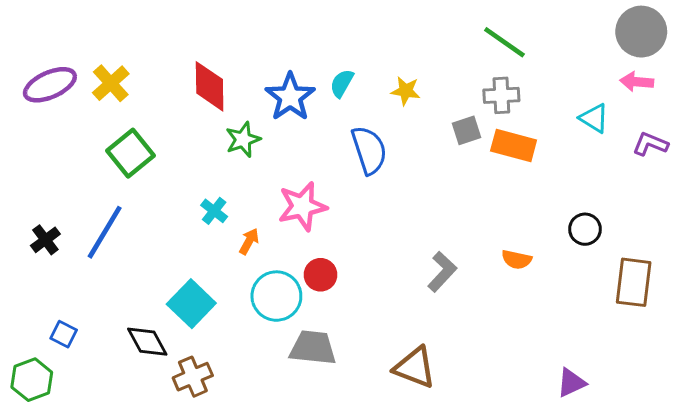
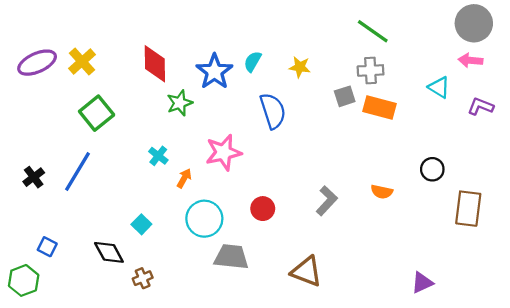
red circle: (321, 275) -> (263, 209), moved
cyan square: (191, 304) -> (141, 224), size x0.6
brown cross: (193, 377) -> (143, 278), size x0.7

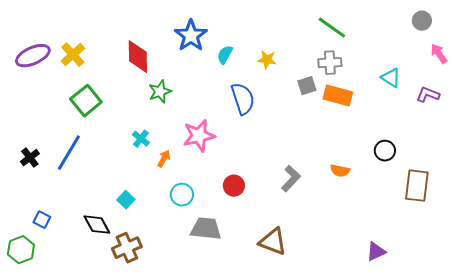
gray circle: (474, 23) -> (422, 21), size x0.6
pink arrow: (470, 60) -> (439, 54), moved, turned 50
blue star: (214, 72) -> (191, 36), moved
cyan circle: (204, 219) -> (182, 195), size x0.7
brown cross: (143, 278) -> (127, 248), size x1.6

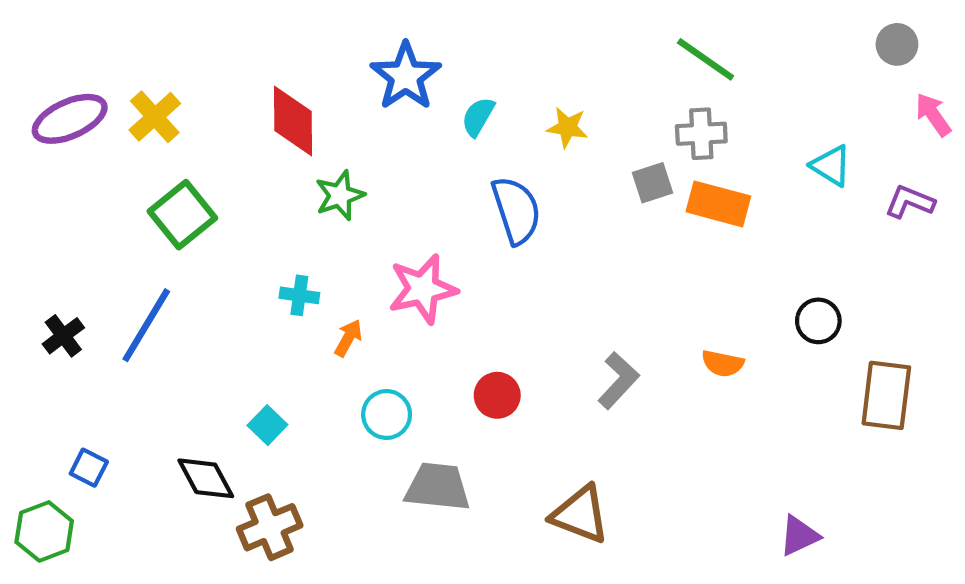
cyan cross: (141, 139) -> (299, 295), turned -30

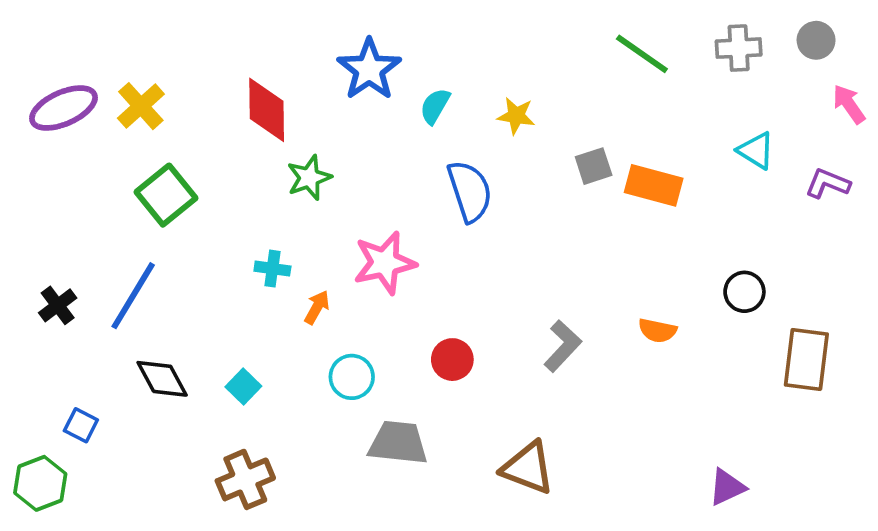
gray cross: (701, 134) -> (739, 48), moved
black diamond: (206, 478) -> (162, 379), moved

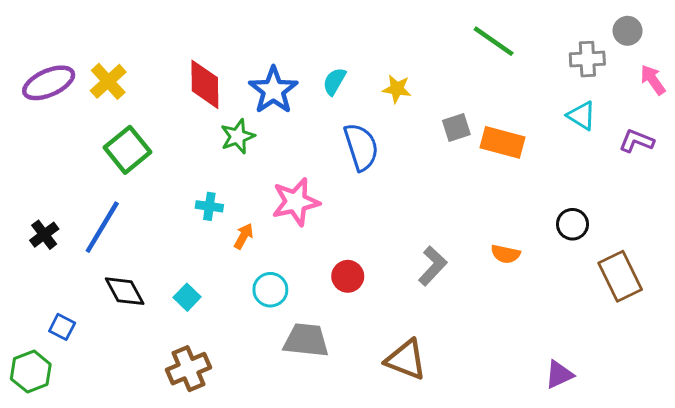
gray cross: (739, 48) -> (587, 59), moved
blue star: (369, 69) -> (273, 90), moved
brown rectangle: (806, 360) -> (620, 276), turned -33

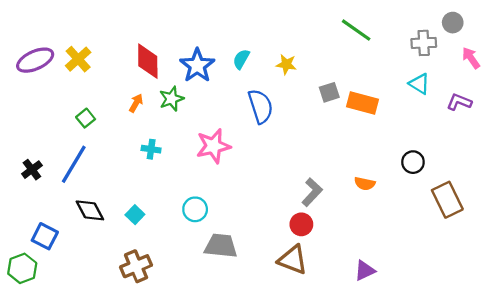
green square: (128, 150) -> (86, 118), moved, size x0.6
orange arrow: (244, 236) -> (136, 103), moved
red circle: (348, 276) -> (301, 224), moved
blue square: (62, 327) -> (45, 236), size x1.4
purple triangle: (559, 375) -> (365, 271), moved

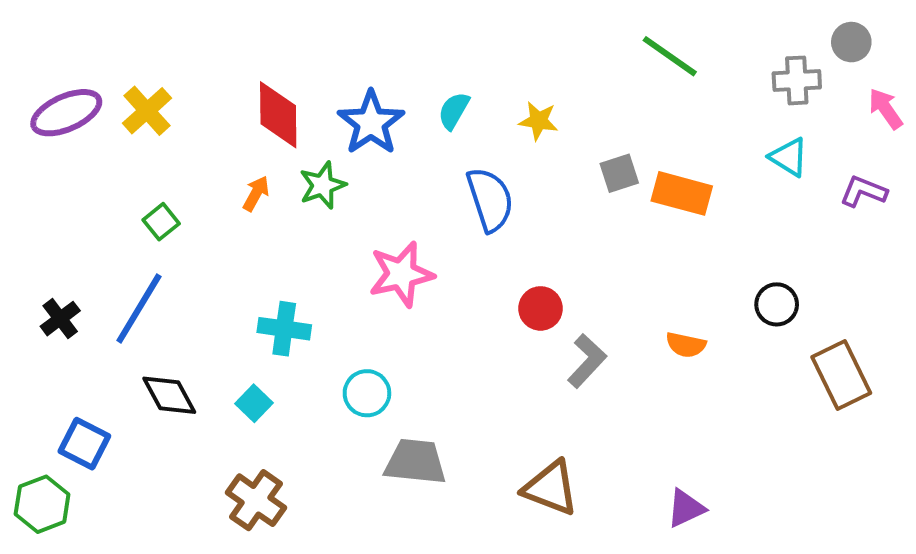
cyan cross: (151, 149) -> (284, 329), moved, size x1.4
red circle: (301, 224) -> (541, 308), moved
brown cross: (136, 266) -> (256, 500), turned -32

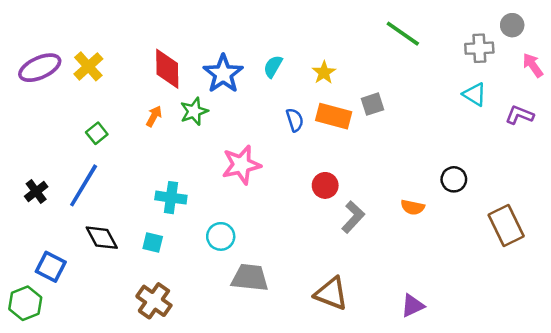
yellow star: (539, 121) -> (324, 73), turned 30
orange rectangle: (682, 193) -> (334, 116), moved
blue semicircle: (490, 199) -> (295, 120), size x0.6
black circle: (777, 304) -> (454, 179), moved
cyan square: (254, 403) -> (153, 243), turned -30

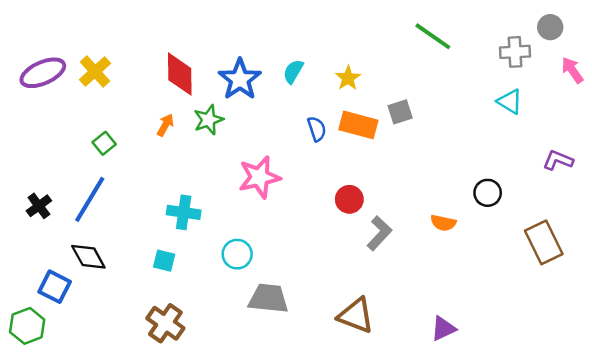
purple L-shape: (519, 115) -> (558, 160), moved
black diamond: (102, 238) -> (88, 257), moved

